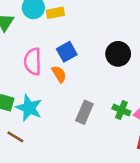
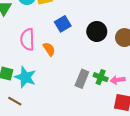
blue square: (67, 52) -> (63, 24), moved
gray rectangle: (84, 112) -> (82, 79), moved

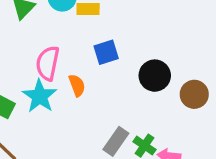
cyan star: (25, 77) -> (40, 96), moved

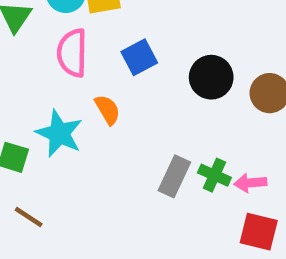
pink semicircle: (48, 63) -> (72, 53), moved

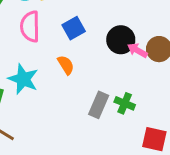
orange semicircle: (108, 110) -> (66, 65), moved
pink arrow: (250, 183) -> (137, 50), moved, turned 36

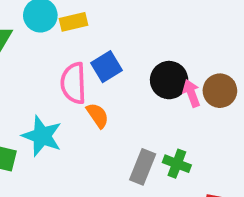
pink semicircle: (30, 26) -> (73, 83), moved
pink arrow: (137, 50) -> (191, 93), turned 42

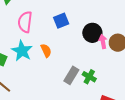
pink semicircle: (73, 83) -> (25, 22), moved
orange semicircle: (98, 115) -> (46, 51), moved

